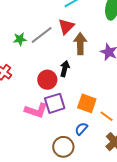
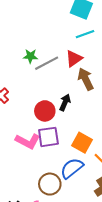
green star: (20, 39) -> (30, 56), moved
brown arrow: (80, 44) -> (86, 79), turned -35
blue semicircle: (81, 129) -> (72, 168), size x1.6

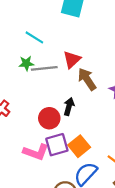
cyan line: (85, 34) -> (34, 37), moved, turned 60
gray line: (47, 63) -> (44, 68), turned 30
orange square: (82, 143) -> (79, 146), moved, turned 30

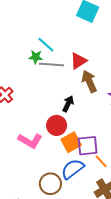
cyan line: (34, 37) -> (46, 45), moved
red circle: (49, 118) -> (57, 125), moved
purple square: (57, 145) -> (88, 146), moved

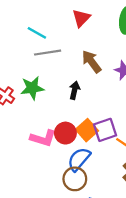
green star: (36, 57) -> (32, 88), moved, size x1.5
red triangle: (78, 61) -> (81, 18), moved
red circle: (57, 125) -> (65, 133), moved
blue semicircle: (73, 169) -> (79, 159), moved

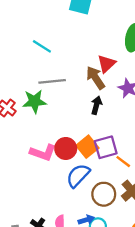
red triangle: (81, 18) -> (107, 64), moved
gray line: (48, 53) -> (52, 81), moved
black arrow: (74, 90) -> (96, 105), moved
brown circle: (75, 179) -> (104, 194), moved

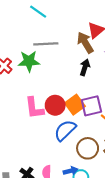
pink L-shape: (43, 153) -> (34, 108), turned 60

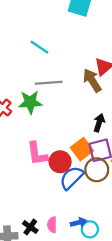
black arrow: (85, 67) -> (99, 123), moved
red circle: (55, 105) -> (60, 162), moved
brown circle: (88, 148) -> (97, 170), moved

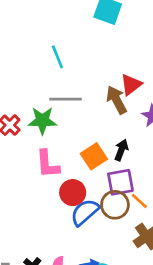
cyan line: (39, 47) -> (57, 57), turned 30
orange square: (82, 149) -> (94, 156), moved
pink L-shape: (37, 154) -> (48, 164), moved

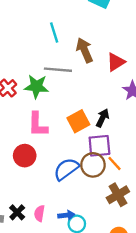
brown arrow: (117, 100) -> (85, 50), moved
red circle: (73, 193) -> (25, 156), moved

